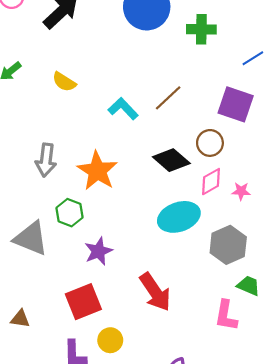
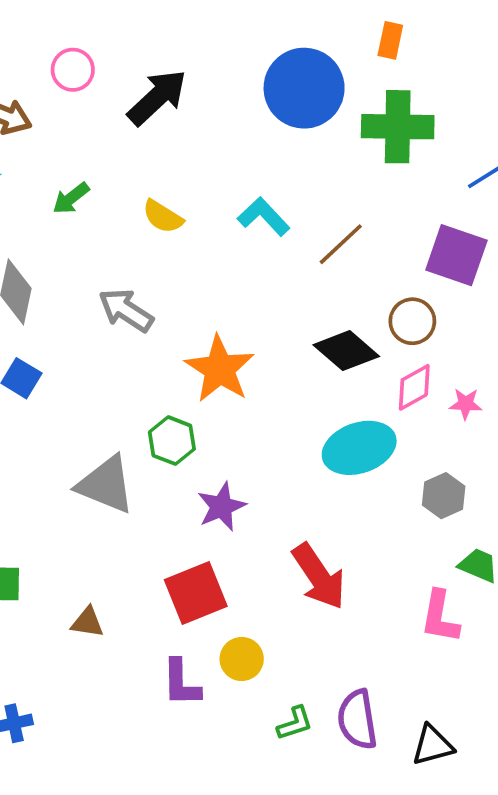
green cross: (201, 29) -> (398, 127), size x1.4
cyan L-shape: (123, 109) -> (264, 217), moved
gray arrow: (46, 160) -> (126, 310), moved, turned 116
gray hexagon: (228, 245) -> (444, 496), size x0.7

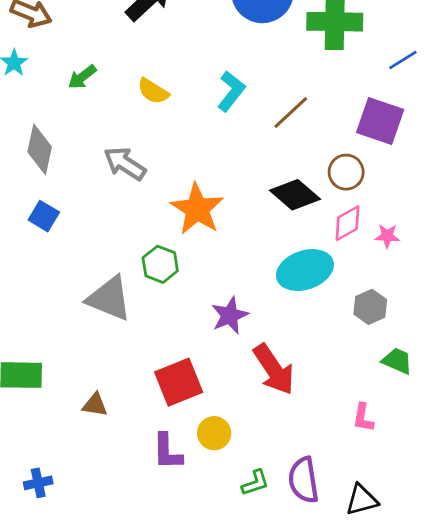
cyan L-shape: (264, 217) -> (231, 91), turned 81
purple star: (221, 507) -> (230, 315), moved
pink L-shape: (440, 617) -> (363, 418), moved, size x0.7

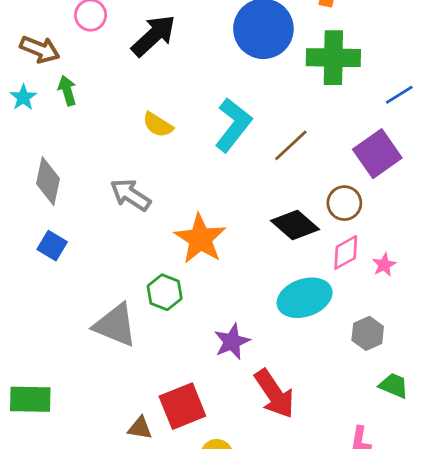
green arrow: (82, 77) -> (67, 91), moved, turned 112
cyan L-shape: (231, 91) -> (233, 125), size x1.4
purple square: (380, 121) -> (377, 154), turned 36
pink star: (387, 236) -> (384, 265), turned -30
brown triangle: (95, 405) -> (140, 428), moved

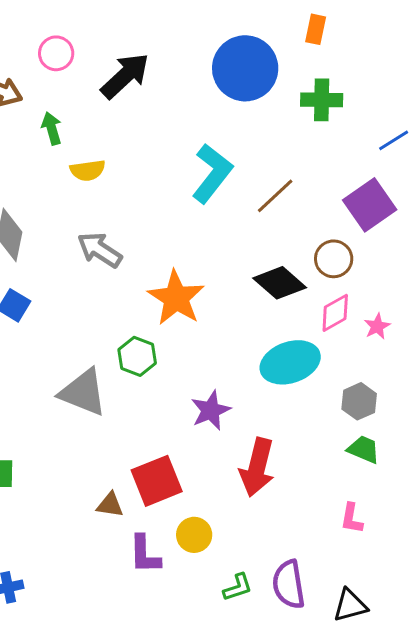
green cross: (333, 58) -> (322, 100), size x0.7
green arrow: (67, 91) -> (52, 128), moved
yellow semicircle: (158, 125) -> (88, 170), moved, turned -40
green trapezoid: (394, 386) -> (364, 449), moved
red arrow: (274, 394) -> (257, 467), turned 48

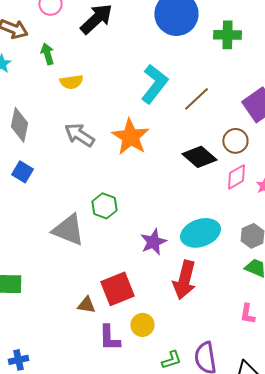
orange star: (176, 298) -> (130, 137), moved
cyan ellipse: (290, 362) -> (200, 233), moved

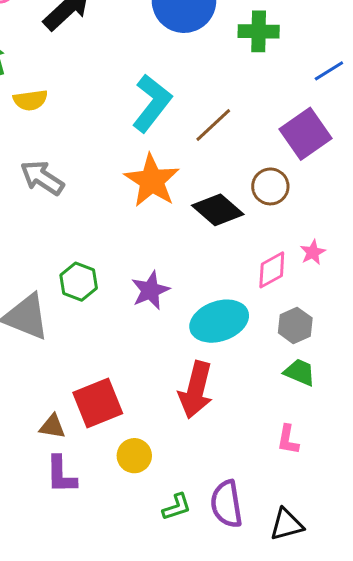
orange star: (130, 137) -> (152, 181), moved
pink diamond: (236, 177) -> (272, 270), moved
purple star: (153, 242) -> (150, 290), moved
purple L-shape: (109, 338) -> (61, 475), moved

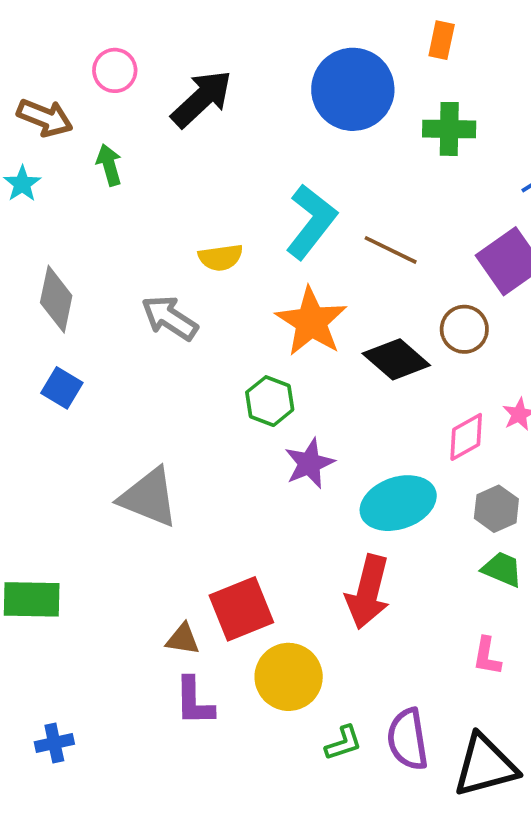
yellow semicircle: (30, 100) -> (221, 257), moved
brown line: (213, 125) -> (391, 250), turned 69
green hexagon: (79, 282) -> (270, 401), moved
yellow circle: (134, 456) -> (289, 677), size x1.5
black triangle: (286, 524) -> (485, 766), size x1.5

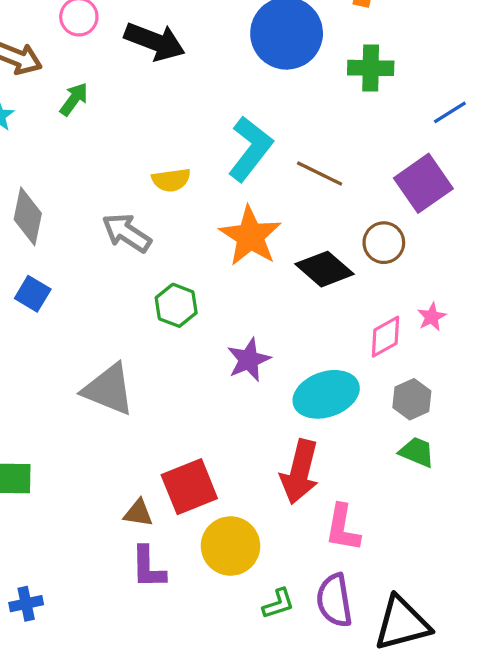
black arrow: (202, 99) -> (155, 42), turned 64
green arrow: (109, 165) -> (74, 99), turned 52
green hexagon: (270, 401) -> (176, 305), moved
pink L-shape: (487, 656) -> (343, 528), moved, size x1.4

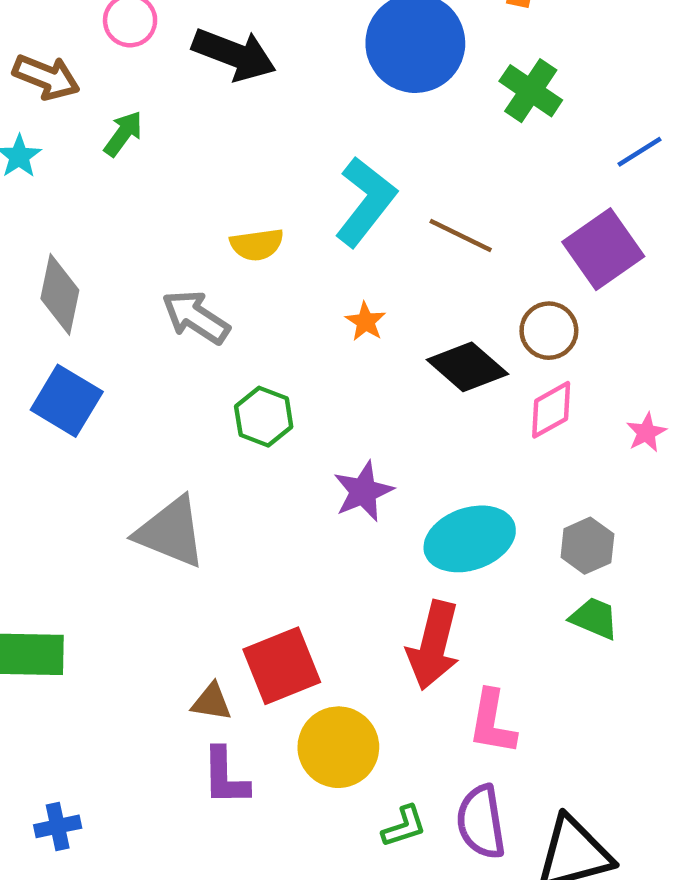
green cross: (371, 68) -> (531, 91), turned 33
orange star: (250, 236) -> (366, 322), size x0.5
blue square: (33, 294) -> (67, 401), size x1.4
pink star: (432, 317) -> (646, 433), moved
pink diamond: (385, 337) -> (551, 410), moved

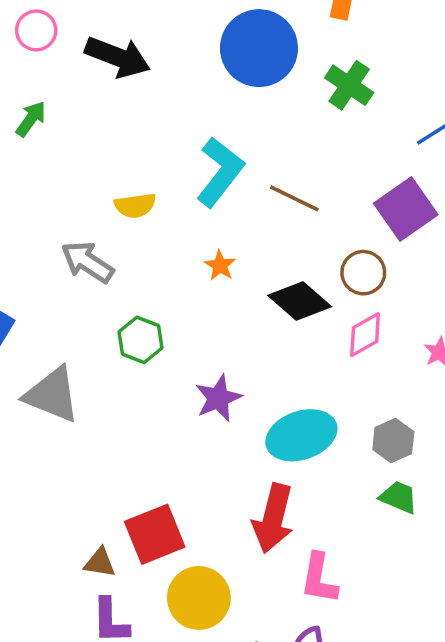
gray triangle: (171, 532) -> (52, 395), moved

